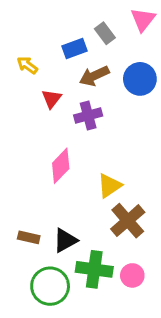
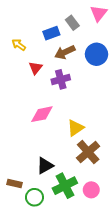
pink diamond: (61, 166) -> (42, 114), turned 35
brown rectangle: (29, 237) -> (14, 184), moved
green cross: (94, 269) -> (65, 186), turned -35
green circle: (50, 286) -> (34, 197), size x0.7

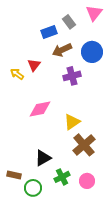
yellow arrow: (19, 45) -> (17, 74), moved
purple cross: (61, 79) -> (72, 76), moved
green cross: (65, 186) -> (62, 177), size x0.7

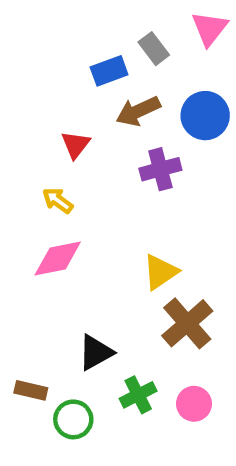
yellow arrow: (17, 74) -> (58, 200), moved
pink diamond: (40, 109) -> (58, 259), moved

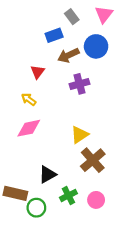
gray rectangle: (154, 49) -> (72, 17), moved
blue circle: (205, 116) -> (96, 46), moved
brown rectangle: (31, 390) -> (15, 193), size x1.5

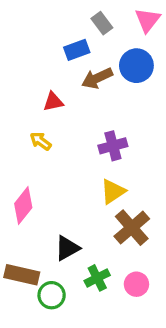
red triangle: (38, 72) -> (53, 102), turned 40
purple cross: (79, 84) -> (113, 146), moved
pink diamond: (29, 128) -> (23, 206), moved, turned -40

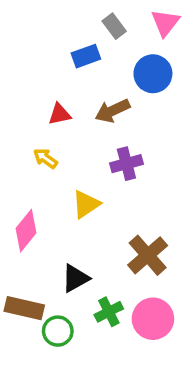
brown arrow: (97, 78) -> (112, 111), moved
yellow triangle: (113, 191) -> (86, 204), moved
pink circle: (136, 284) -> (153, 319), size x1.5

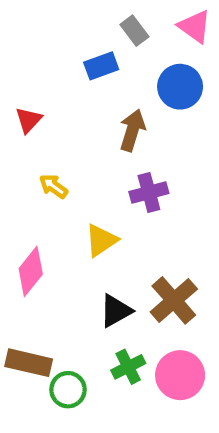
pink triangle: (165, 23) -> (195, 26), turned -32
brown arrow: (112, 111) -> (132, 130), turned 132
red triangle: (60, 114) -> (29, 120), moved, turned -35
black triangle: (75, 278) -> (116, 311), moved

